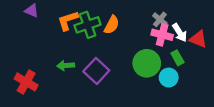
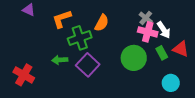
green cross: (88, 25) -> (80, 38), moved
red triangle: (198, 39) -> (181, 49), moved
cyan circle: (169, 78) -> (171, 83), moved

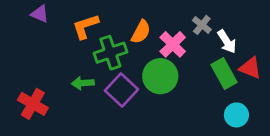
pink cross: (148, 32) -> (173, 44), moved, turned 30
green rectangle: (162, 53) -> (224, 73), size x1.5
green circle: (134, 58) -> (160, 76), moved

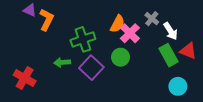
orange L-shape: (85, 26) -> (46, 20), moved, turned 135
orange semicircle: (141, 32) -> (117, 24), moved
green circle: (160, 76) -> (121, 57), size x0.7

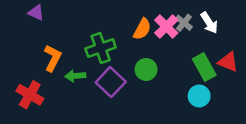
orange L-shape: (46, 20) -> (53, 58), moved
white arrow: (171, 31) -> (209, 23), moved
pink cross: (130, 33) -> (166, 27), moved
cyan circle: (178, 86) -> (199, 96), moved

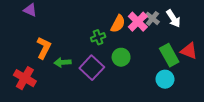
green cross: (101, 48) -> (98, 37), moved, size x0.6

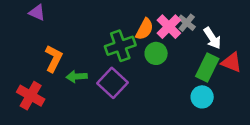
white arrow: (173, 18) -> (212, 38), moved
green cross: (98, 37) -> (120, 46), size x1.6
green rectangle: (169, 55) -> (207, 68), turned 55
green circle: (121, 57) -> (156, 53), moved

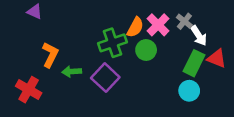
gray cross: (187, 23) -> (184, 21), moved

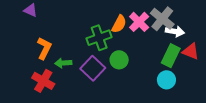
gray cross: (184, 21) -> (162, 19), size x1.6
white arrow: (199, 36) -> (175, 31), turned -48
green circle: (146, 50) -> (119, 60), moved
red cross: (29, 90) -> (43, 81), moved

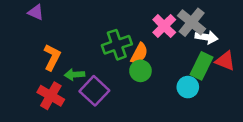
orange semicircle: (119, 24) -> (139, 53), moved
purple square: (93, 68) -> (94, 91), moved
cyan circle: (166, 80) -> (188, 87), moved

